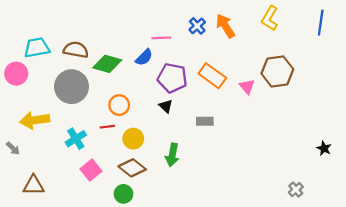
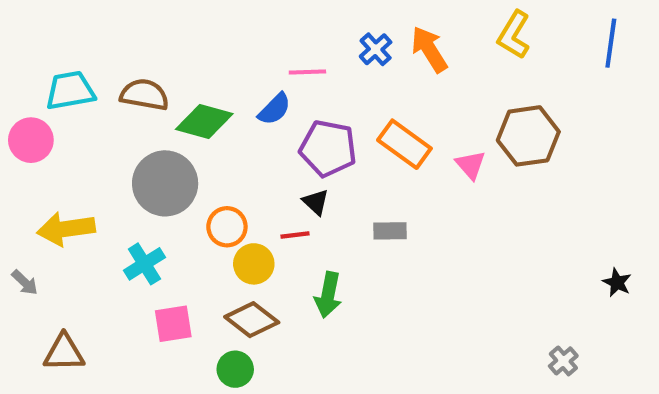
gray circle: (71, 87) -> (165, 183), moved
orange circle: (119, 105) -> (227, 227), moved
red line: (107, 127) -> (295, 235), moved
pink square: (91, 170) -> (173, 324), turned 30

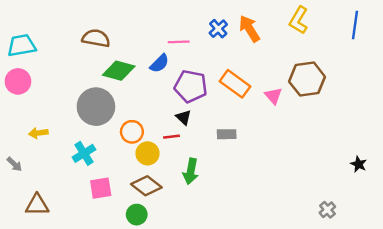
cyan trapezoid: (70, 91) -> (22, 45), moved
brown semicircle: (144, 95) -> (96, 38), moved
yellow arrow: (66, 229) -> (38, 133), size x0.6

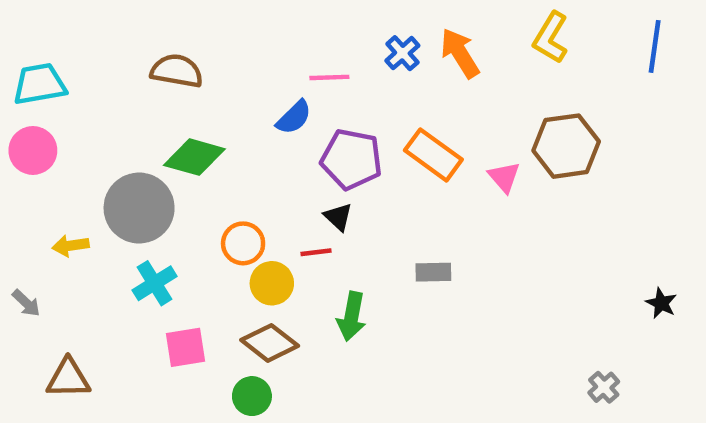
green diamond: (119, 71) -> (194, 157), moved
gray circle: (96, 107) -> (139, 208), moved
gray rectangle: (227, 134) -> (433, 272), moved

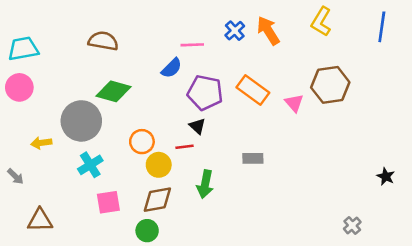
brown diamond: (270, 343) -> (157, 200), turned -48

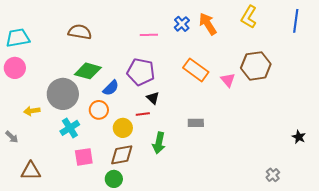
blue semicircle: (172, 68) -> (111, 88), moved
purple pentagon: (205, 93) -> (141, 72), moved
orange circle: (142, 142) -> (99, 110), moved

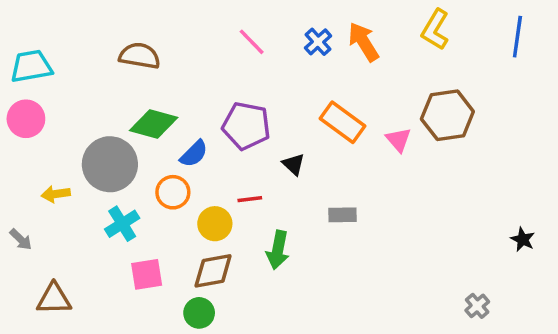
pink line: (149, 35) -> (252, 42), moved, turned 48
black triangle: (153, 98) -> (294, 164), moved

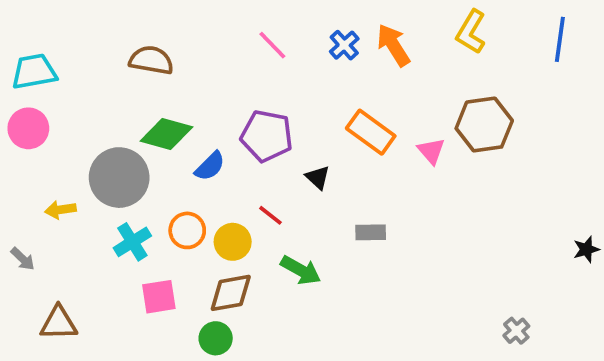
orange circle: (173, 192) -> (187, 230), moved
red line: (250, 199) -> (270, 215), turned 45
black star: (523, 239) -> (586, 249), moved, turned 30
green arrow: (278, 250) -> (301, 270), turned -72

